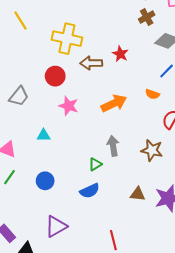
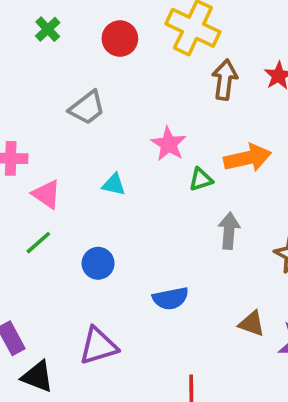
brown arrow: (91, 63) -> (225, 80), turned 85
red circle: (55, 76) -> (120, 39), moved
green triangle: (95, 164) -> (201, 179), moved

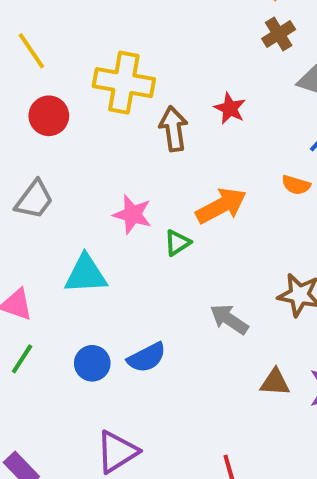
cyan triangle: (114, 185) -> (86, 274), size x1.6
gray arrow: (229, 231) -> (229, 319), moved, turned -45
blue semicircle: (171, 298) -> (147, 358), moved

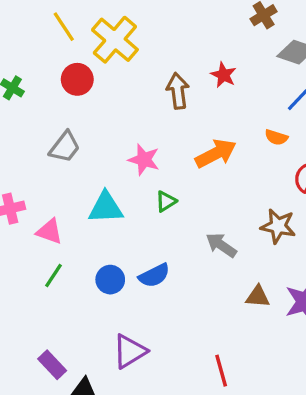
yellow cross: (124, 83) -> (115, 40), moved, turned 30
green triangle: (177, 243) -> (166, 201), moved

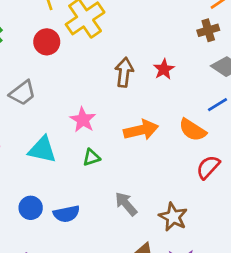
orange semicircle: (276, 137) -> (193, 130), size x1.5
brown star: (278, 226) -> (173, 217), moved

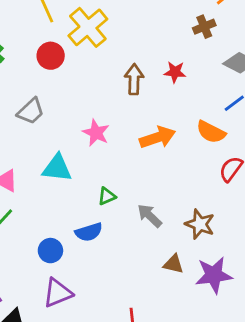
brown cross: (208, 30) -> (204, 27), moved
red star: (164, 69) -> (175, 72), turned -30
green triangle: (91, 157) -> (107, 196), moved
blue circle: (31, 208) -> (50, 251), moved

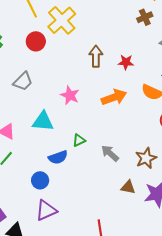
red star: (175, 72) -> (126, 62), moved
brown star: (200, 224) -> (146, 158), turned 30
blue semicircle: (89, 232) -> (58, 157), moved

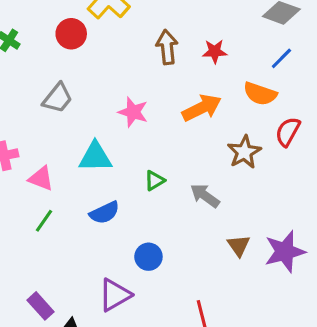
blue semicircle: (58, 157) -> (104, 213), moved
brown star: (146, 158) -> (244, 152), moved
blue circle: (40, 180) -> (148, 257), moved
brown triangle: (128, 187) -> (239, 245), turned 49

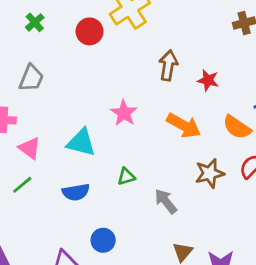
gray trapezoid: (58, 98) -> (31, 78), moved, turned -32
orange arrow: (202, 108) -> (184, 126), turned 40

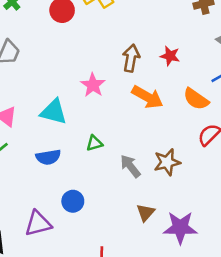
brown arrow: (168, 65) -> (131, 58), moved
brown star: (210, 173) -> (167, 162), moved

